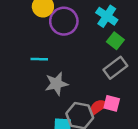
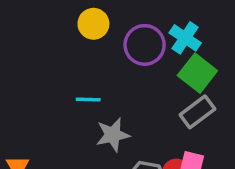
purple circle: (64, 21) -> (145, 45), moved
green square: (115, 41) -> (197, 73), size x1.5

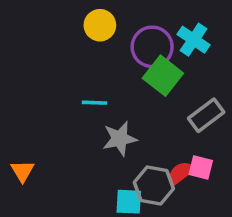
green square: (197, 73) -> (163, 76), moved

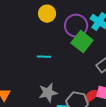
gray star: (120, 139) -> (48, 93), moved

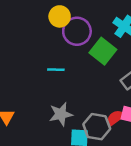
purple circle: (76, 26) -> (77, 31), moved

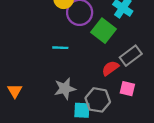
red semicircle: (115, 118) -> (110, 68), moved

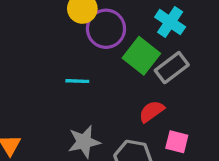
gray rectangle: (131, 56) -> (172, 68), moved

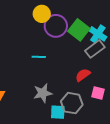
cyan cross: (170, 22) -> (98, 34), moved
green square: (141, 56) -> (79, 30), moved

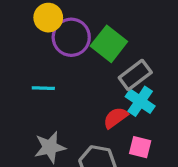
cyan cross: (98, 34) -> (140, 101), moved

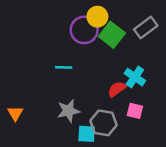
yellow circle: (48, 18) -> (97, 17), moved
gray rectangle: (135, 75) -> (146, 28), moved

